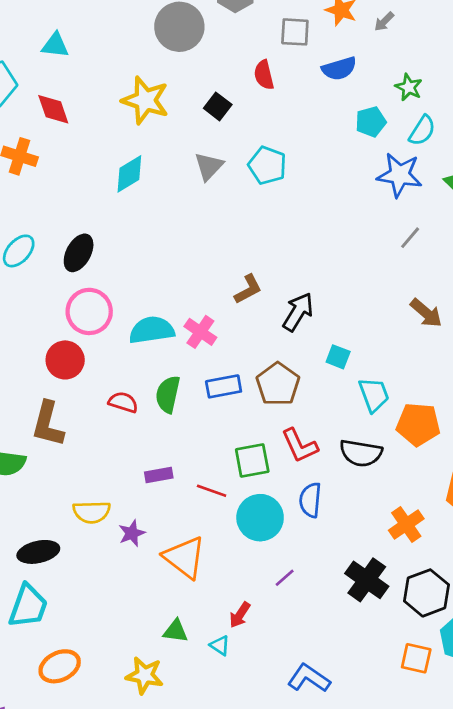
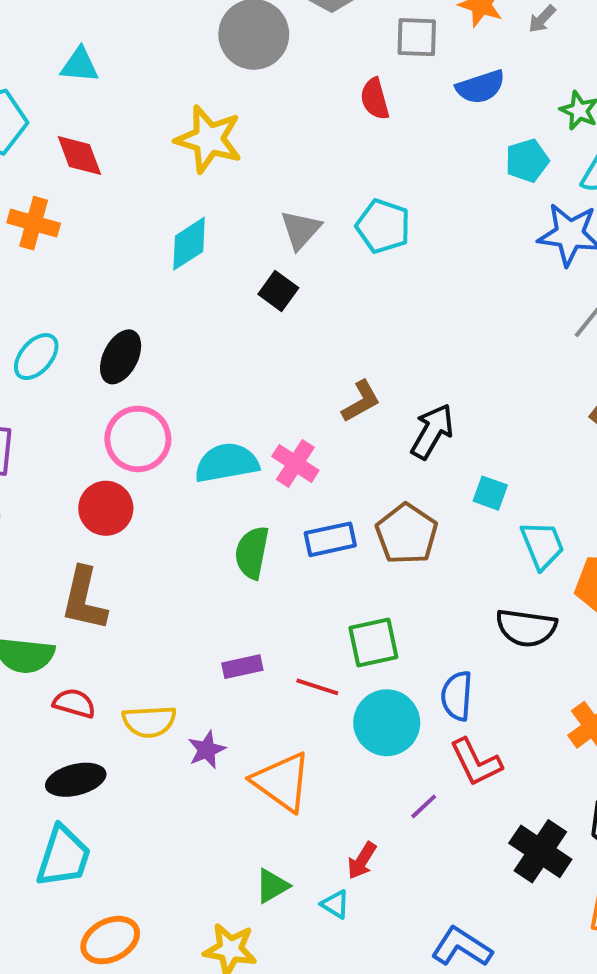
black square: (218, 106) -> (278, 291), moved
red semicircle: (123, 402) -> (74, 703), moved
red L-shape: (300, 446) -> (476, 762), moved
black cross: (367, 580) -> (540, 851), moved
green triangle: (176, 631) -> (272, 886), turned -36

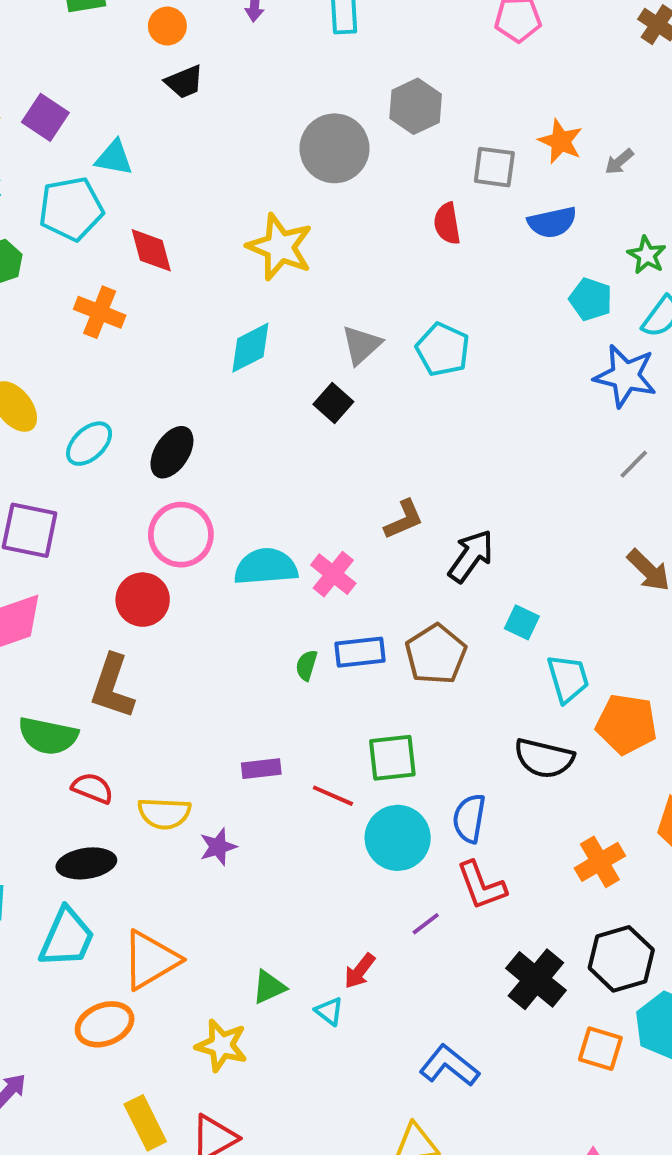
cyan triangle: (80, 65) -> (114, 158), moved
cyan pentagon: (527, 161) -> (591, 299), turned 30
green semicircle: (252, 553) -> (306, 665), moved, size x0.6
orange triangle: (282, 782) -> (151, 960), moved, turned 48

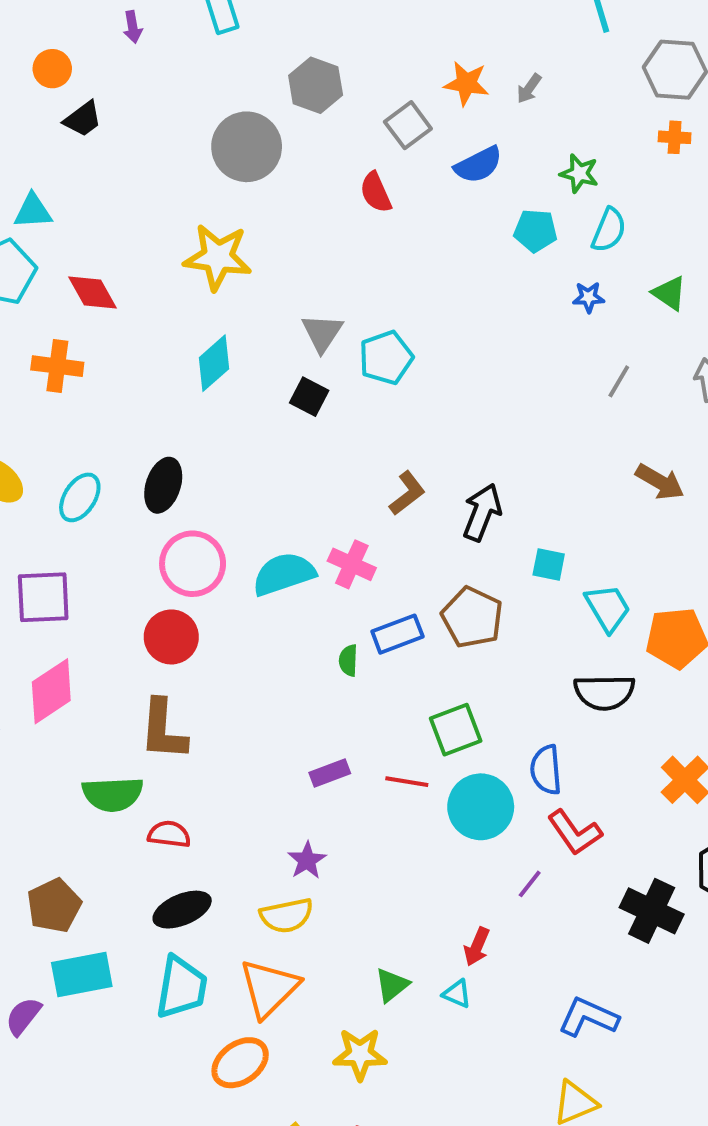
gray square: (494, 167) -> (408, 125), turned -30
cyan pentagon: (443, 350) -> (386, 358), moved, turned -30
blue star: (625, 376) -> (588, 297), size x0.5
yellow semicircle: (164, 813) -> (287, 916), moved

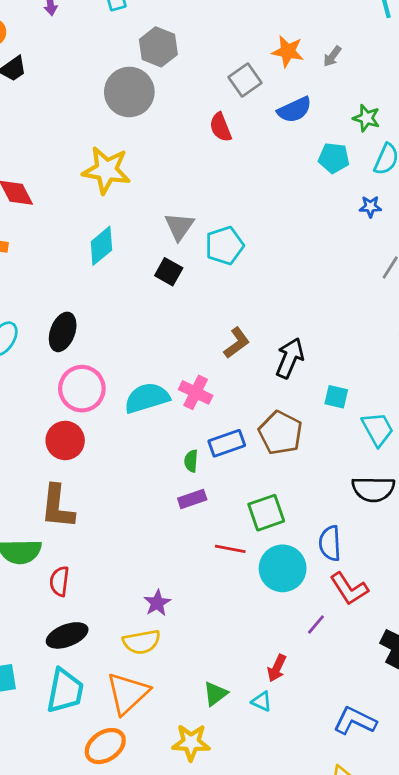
gray hexagon: (316, 85) -> (158, 47), moved
purple rectangle: (330, 773) -> (192, 499), moved
red semicircle: (169, 834) -> (59, 581), turned -92

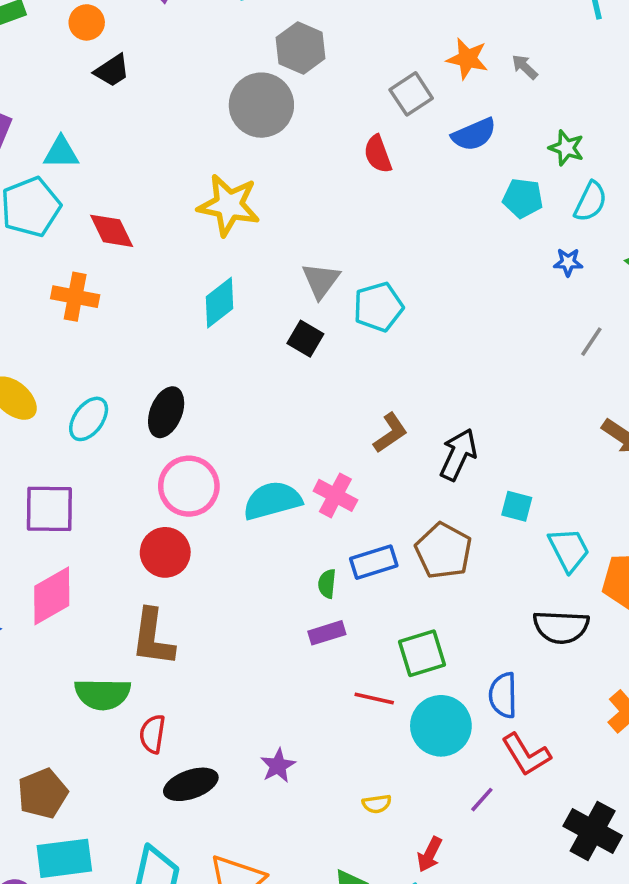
gray arrow: (332, 56) -> (525, 67), turned 95
black ellipse: (67, 635) -> (191, 784), moved
yellow semicircle: (142, 642) -> (377, 804), moved, size x0.6

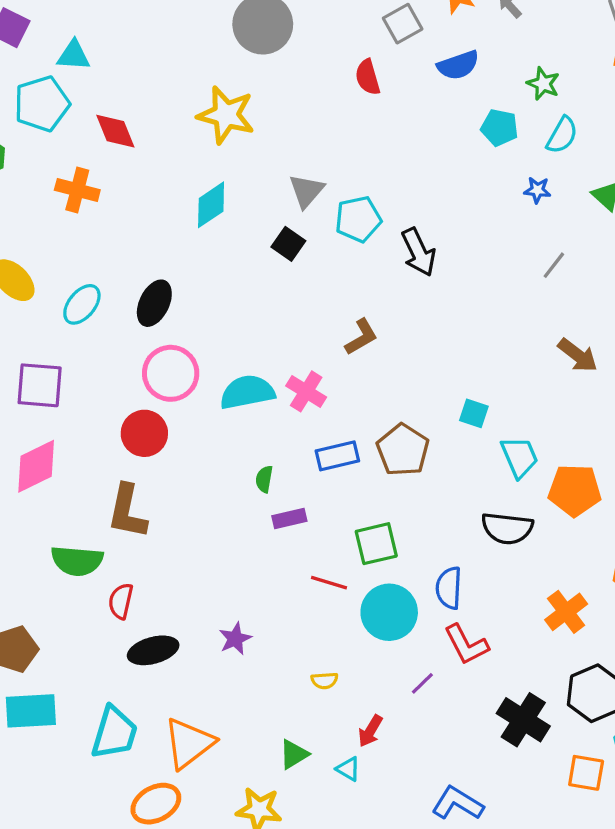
black arrow: (458, 455) -> (419, 252), moved, turned 126
green semicircle: (327, 584) -> (264, 479), moved

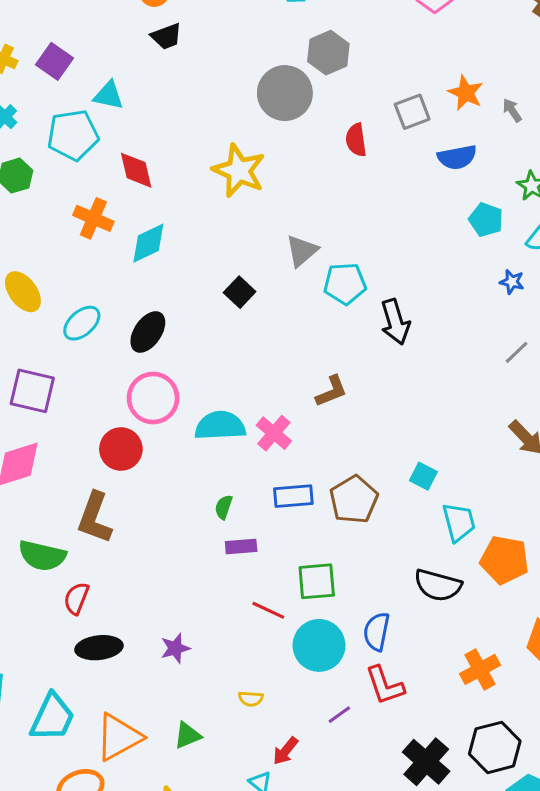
red semicircle: (368, 77) -> (356, 140), moved
cyan diamond: (211, 205) -> (148, 243), moved
black square: (288, 244) -> (240, 292), moved
green triangle: (294, 754) -> (187, 735), moved

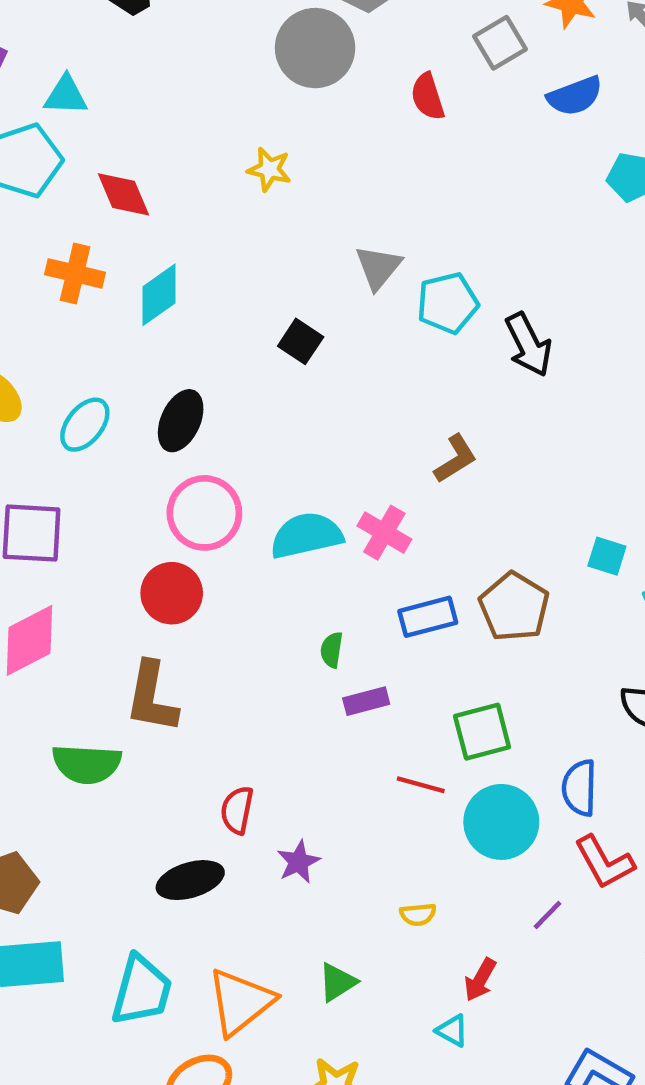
yellow star: (239, 171) -> (269, 169), size x0.6
red semicircle: (76, 598) -> (237, 810), moved

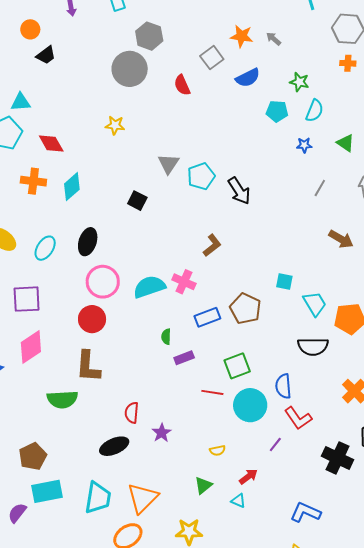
red arrow: (480, 980) -> (248, 477), turned -150
green triangle: (337, 982) -> (203, 485), moved

